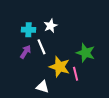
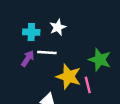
white line: (42, 47) -> (47, 53), turned -63

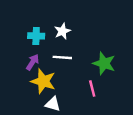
white line: (47, 53) -> (62, 57), moved
yellow star: (69, 77) -> (43, 81), moved

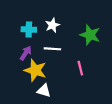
green star: (104, 63) -> (90, 35), moved
pink line: (92, 88) -> (80, 68), moved

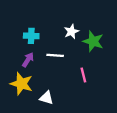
white star: (52, 25) -> (71, 32), moved
yellow star: (35, 70) -> (21, 84), moved

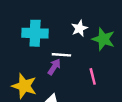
cyan cross: (31, 36) -> (35, 33), size x1.5
purple arrow: (28, 60) -> (54, 67), moved

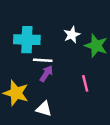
white line: (61, 55) -> (43, 60), moved

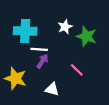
pink line: (85, 83) -> (77, 70), turned -32
white triangle: (44, 109) -> (52, 89), moved

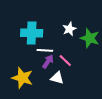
pink line: (77, 70) -> (65, 61), moved
white triangle: (52, 89) -> (57, 78), moved

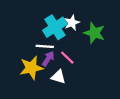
cyan cross: (32, 33) -> (55, 27), moved, turned -35
yellow star: (22, 78) -> (31, 68), moved, turned -30

